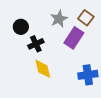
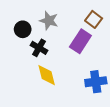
gray star: (59, 19) -> (49, 21), moved, turned -30
black cross: (36, 44) -> (39, 48), turned -35

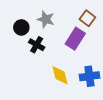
yellow diamond: (47, 75) -> (60, 75), moved

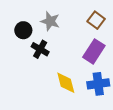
purple rectangle: (75, 39) -> (94, 51), moved

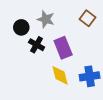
purple rectangle: (94, 51) -> (63, 48), moved, turned -55

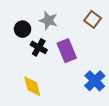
yellow diamond: (60, 75) -> (32, 86), moved
blue cross: (90, 76) -> (95, 81), turned -36

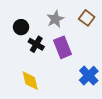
gray star: (48, 20) -> (55, 19), moved, turned 30

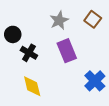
black circle: (21, 27) -> (13, 34), moved
black cross: (36, 44) -> (29, 53), moved

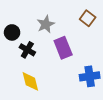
gray star: (59, 20) -> (46, 24), moved
blue cross: (95, 81) -> (90, 76), turned 36

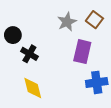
gray star: (46, 24) -> (67, 22), moved
purple rectangle: (63, 48) -> (82, 52), moved, turned 35

